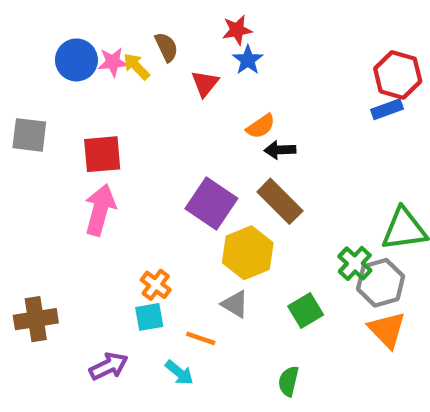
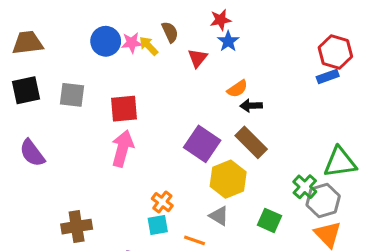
green square: (306, 311) -> (270, 220), turned -35

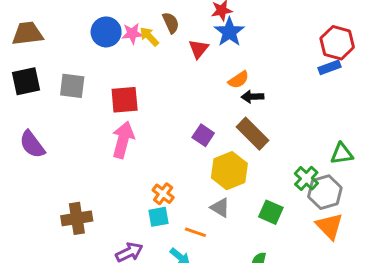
blue star: (228, 41) -> (229, 32), size x1.4
purple square: (202, 144) -> (203, 135), size x0.6
green triangle: (340, 162) -> (342, 154), size x0.7

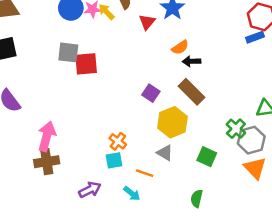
gray square: (72, 86) -> (68, 52), moved
pink arrow: (123, 140) -> (47, 136), moved

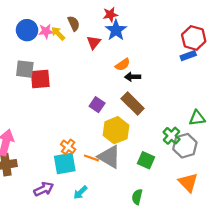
gray triangle: (165, 153) -> (109, 157), size x1.6
cyan square: (114, 160) -> (65, 164), size x1.5
orange triangle: (255, 168) -> (188, 182), moved
orange line: (145, 173) -> (91, 158), moved
cyan arrow: (132, 193) -> (80, 192), turned 96

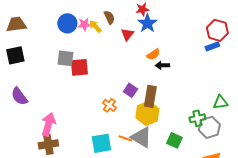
brown rectangle: (133, 103) -> (150, 96), moved, turned 55
green cross: (172, 136) -> (197, 118), turned 35
orange cross: (68, 147) -> (109, 105), moved

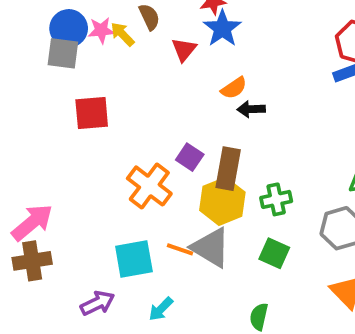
gray square: (65, 58) -> (63, 53), moved
orange cross: (109, 105) -> (149, 186), size x1.6
green cross: (197, 118) -> (276, 199), moved
pink arrow: (48, 124) -> (32, 222), turned 35

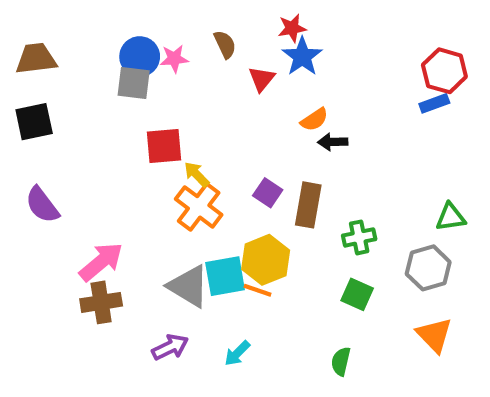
yellow arrow: (122, 34) -> (197, 174), moved
orange cross: (149, 186) -> (199, 207), moved
yellow hexagon: (222, 201) -> (266, 260), moved
gray triangle: (211, 247) -> (188, 286), moved
cyan square: (134, 259) -> (225, 276), moved

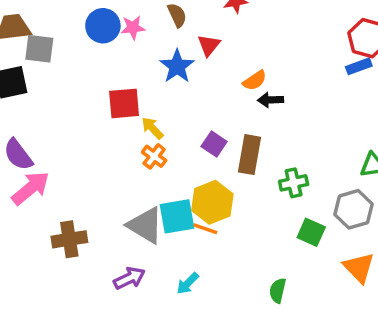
blue star: (302, 57) -> (177, 66), moved
gray square: (134, 83) -> (39, 49), moved
orange cross: (199, 207) -> (154, 156), size x0.6
pink arrow: (101, 262) -> (31, 188), moved
green square: (357, 294) -> (311, 232), moved

